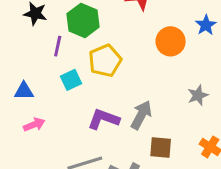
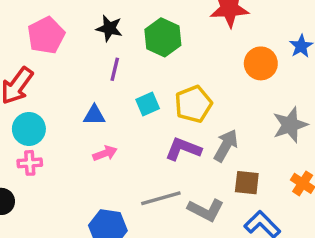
purple line: (58, 46) -> (115, 69), moved
yellow pentagon: (105, 61) -> (193, 104), moved
gray star: (198, 95) -> (290, 125), size x1.5

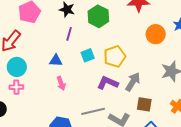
pink arrow: (105, 153) -> (61, 83), turned 88

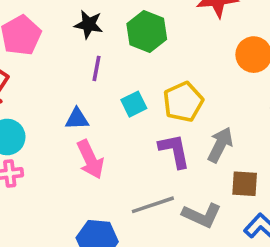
pink arrow: (61, 83) -> (90, 159), size x1.5
purple L-shape: (108, 83) -> (174, 151), turned 60

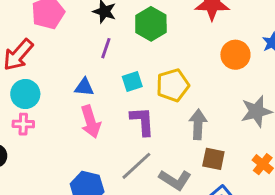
gray arrow: (220, 145) -> (198, 124), turned -32
purple L-shape: (174, 151) -> (142, 121), moved
gray line: (153, 205) -> (136, 166), turned -32

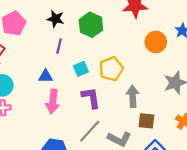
pink arrow: (91, 122) -> (53, 101), turned 30

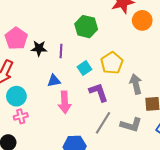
black star: (56, 19) -> (39, 48), moved
orange circle: (156, 42) -> (142, 20), moved

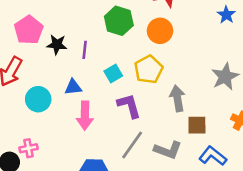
orange circle: (142, 20) -> (160, 31), moved
cyan circle: (16, 96) -> (38, 99), moved
pink cross: (21, 116) -> (29, 148), moved

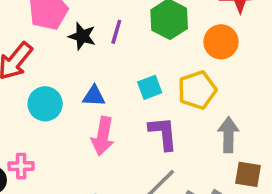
purple line: (85, 50) -> (116, 32), moved

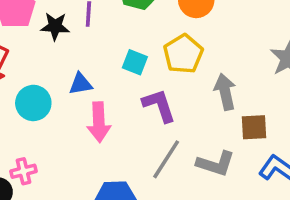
cyan square: (150, 87) -> (135, 62), turned -35

